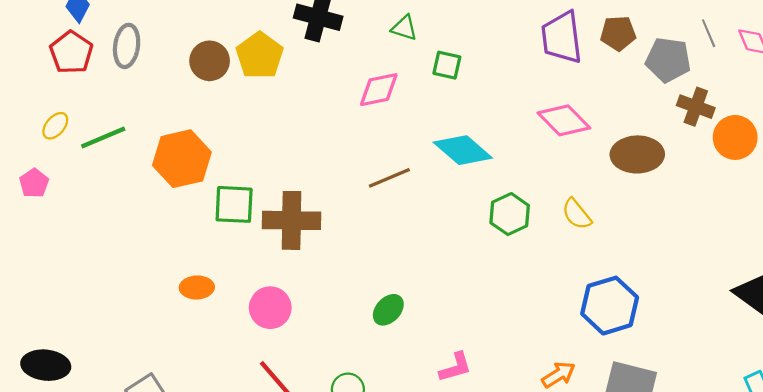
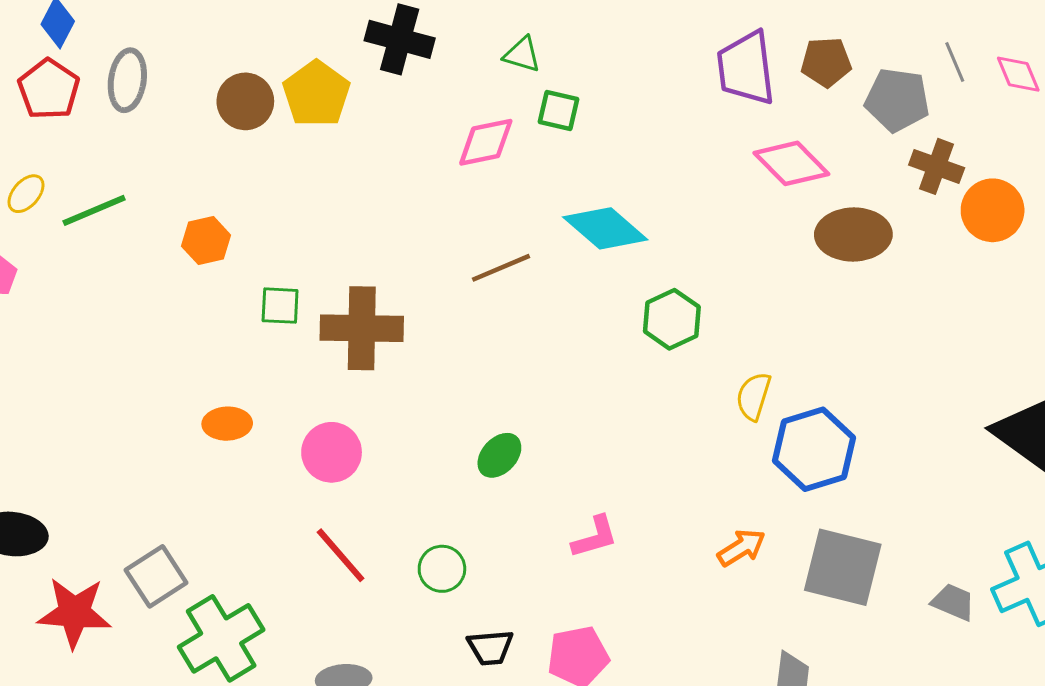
green square: (447, 65) -> (558, 110), moved
pink diamond: (564, 120) -> (791, 163), moved
orange hexagon: (182, 159) -> (206, 241), size x0.6
green square: (234, 204) -> (280, 306), size x0.7
yellow semicircle: (577, 214) -> (754, 396), moved, turned 56

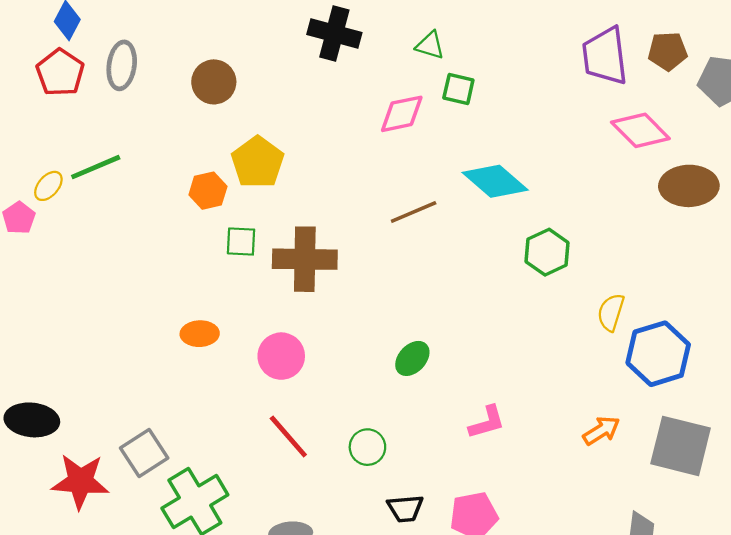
yellow pentagon: (316, 94) -> (258, 162), moved
yellow ellipse: (26, 194) -> (48, 186), moved
orange hexagon: (206, 241) -> (208, 191), moved

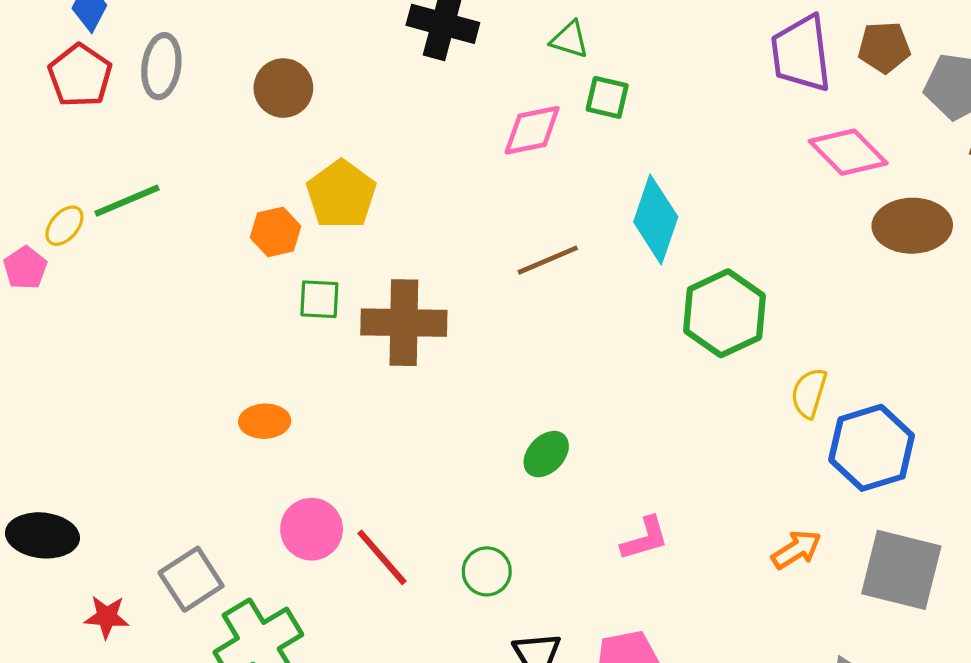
cyan diamond: (495, 181) -> (656, 219), turned 68
green hexagon: (547, 252) -> (725, 313), size x1.4
pink circle: (281, 356) -> (312, 529), moved
red star: (80, 481) -> (107, 617), size x0.6

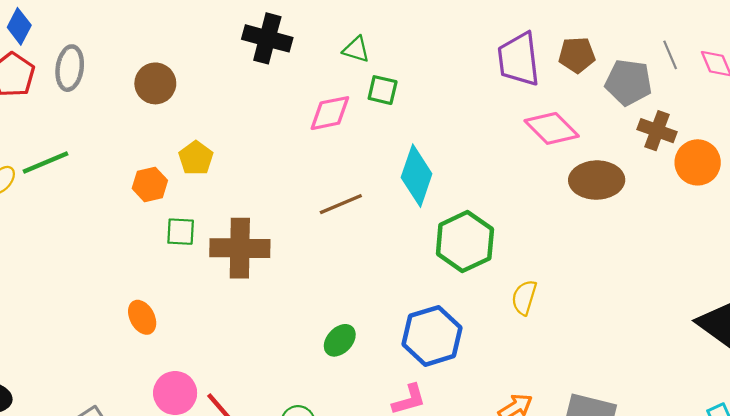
yellow pentagon: (341, 194) -> (196, 158), size x0.7
orange ellipse: (265, 421) -> (142, 317), turned 64
blue hexagon: (872, 448) -> (432, 336), moved

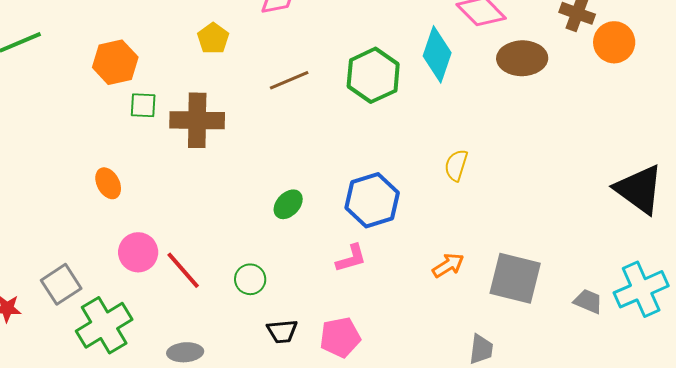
yellow pentagon: (196, 158) -> (213, 38), moved
cyan diamond: (417, 176) -> (437, 54), moved
orange hexagon: (150, 184) -> (115, 62), size x1.4
green hexagon: (465, 242) -> (373, 75), moved

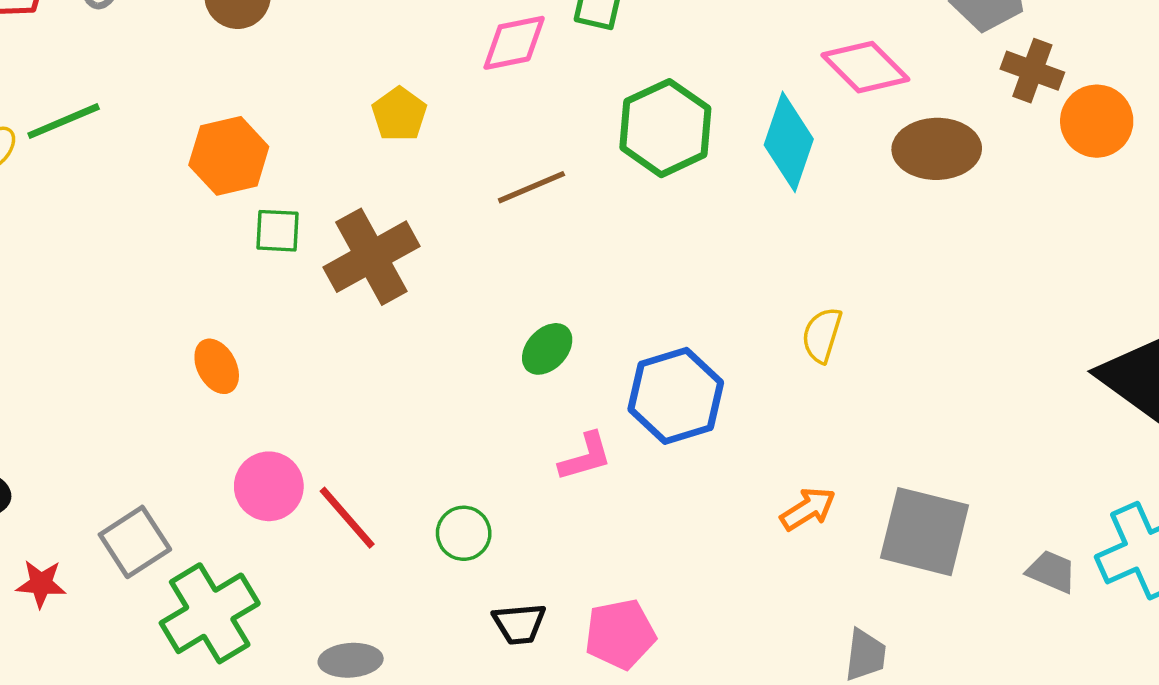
green hexagon: (373, 75) -> (665, 128), moved
brown cross: (197, 120) -> (371, 257), turned -30
green ellipse: (288, 204) -> (547, 349), moved
pink L-shape: (351, 258) -> (585, 457), moved

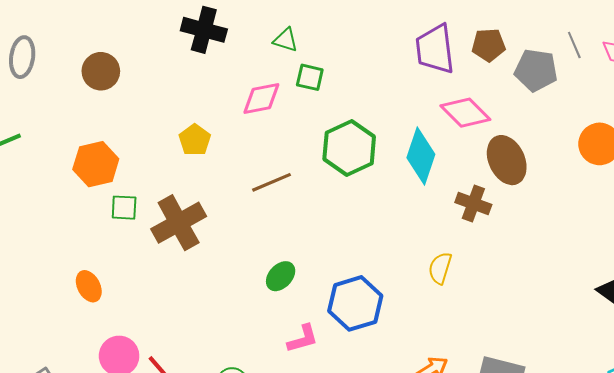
brown cross: (1032, 71) -> (473, 203), moved
brown ellipse: (937, 149) -> (507, 160), turned 66

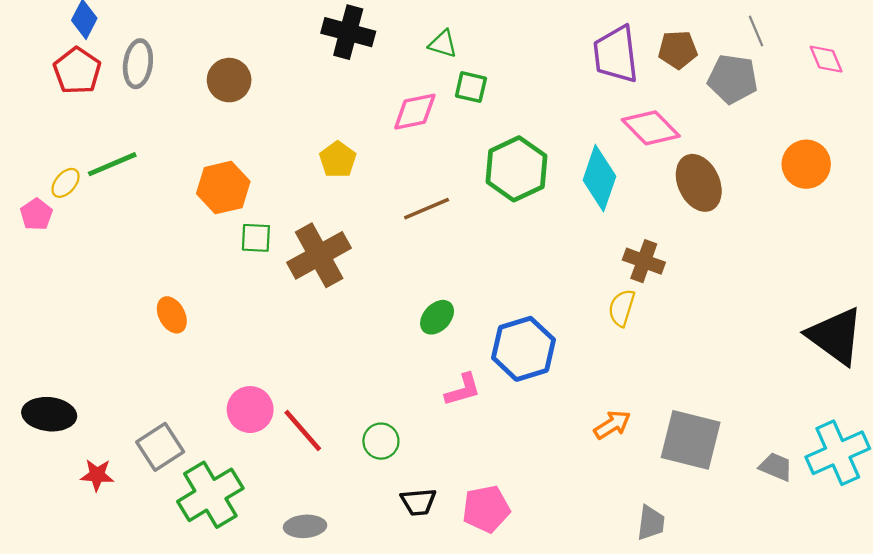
gray line: (574, 45) -> (756, 31), moved
brown cross: (473, 203) -> (644, 261), moved
orange ellipse: (89, 286) -> (172, 315), moved

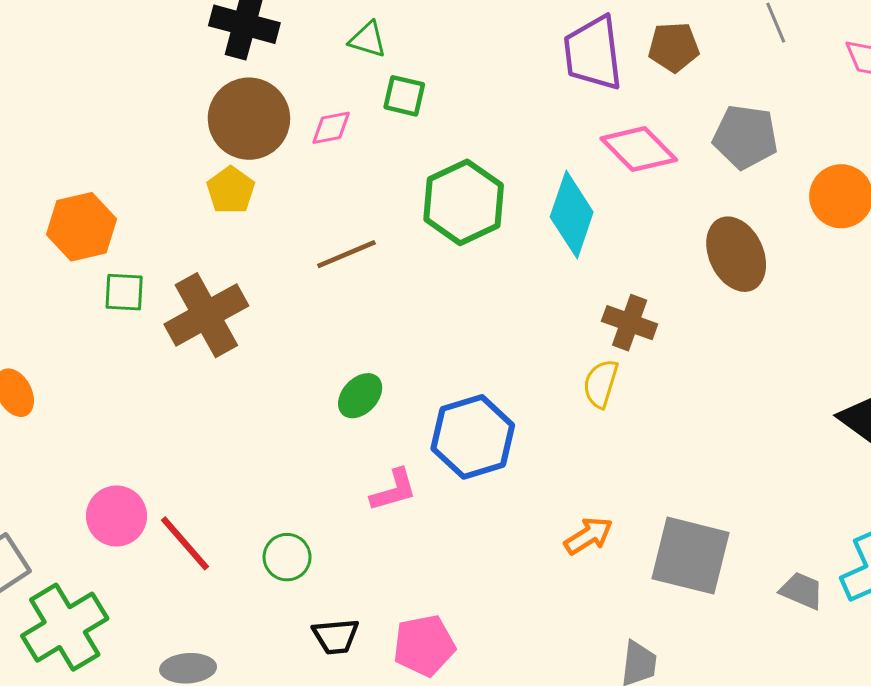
gray pentagon: (733, 79) -> (745, 137), moved
brown circle: (229, 80) -> (249, 119), moved, size x1.4
pink diamond: (415, 112) -> (331, 128), size x0.7
brown ellipse: (699, 183) -> (736, 254), moved

